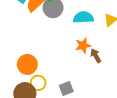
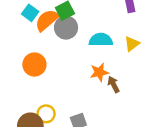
orange circle: (27, 64) -> (34, 64), moved

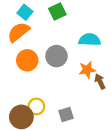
orange semicircle: (47, 20) -> (19, 32), moved
gray circle: (66, 28) -> (56, 56), moved

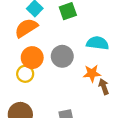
yellow circle: (36, 106) -> (25, 74), moved

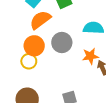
orange semicircle: (26, 28) -> (40, 20), moved

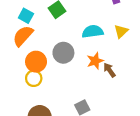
orange semicircle: (40, 20) -> (23, 36), moved

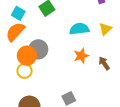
gray circle: (63, 53) -> (38, 49), moved
brown arrow: (109, 70) -> (104, 63), moved

